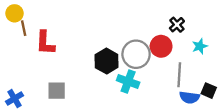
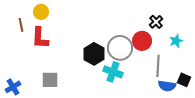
yellow circle: (14, 13) -> (41, 12), moved

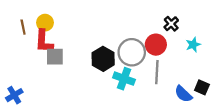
yellow circle: (41, 12) -> (45, 23), moved
gray line: (158, 66) -> (157, 72), moved
gray square: (50, 80) -> (55, 57), moved
blue semicircle: (167, 86) -> (183, 94), turned 36

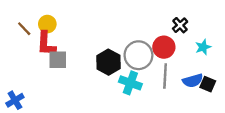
brown line: (23, 27) -> (24, 29), turned -32
black square: (202, 87) -> (208, 84), moved
blue semicircle: (183, 94) -> (193, 81), moved, turned -60

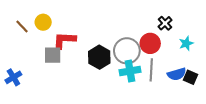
red L-shape: (46, 44) -> (64, 40), moved, turned 90
cyan cross: (130, 83) -> (130, 71), moved, turned -30
blue cross: (15, 100) -> (13, 77), moved

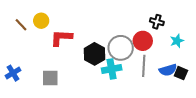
black cross: (165, 23) -> (157, 22), turned -32
gray square: (53, 55) -> (50, 78), moved
cyan cross: (130, 71) -> (112, 69), moved

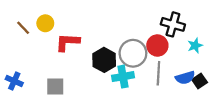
black cross: (157, 22) -> (173, 24), size x1.5
blue cross: (13, 73) -> (14, 81), turned -35
black square: (181, 73) -> (200, 81), turned 32

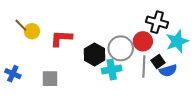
yellow circle: (45, 23) -> (32, 31), moved
cyan star: (195, 45) -> (177, 41), size x1.6
black square: (200, 81) -> (158, 61), moved

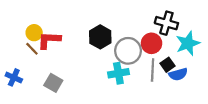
brown line: (21, 25) -> (32, 49), moved
red L-shape: (61, 38) -> (49, 40), moved
black hexagon: (94, 54) -> (100, 37), moved
gray square: (50, 79) -> (53, 83), turned 30

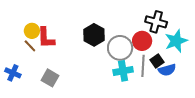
red L-shape: (49, 40) -> (46, 38), turned -95
cyan cross: (118, 73) -> (123, 71), moved

